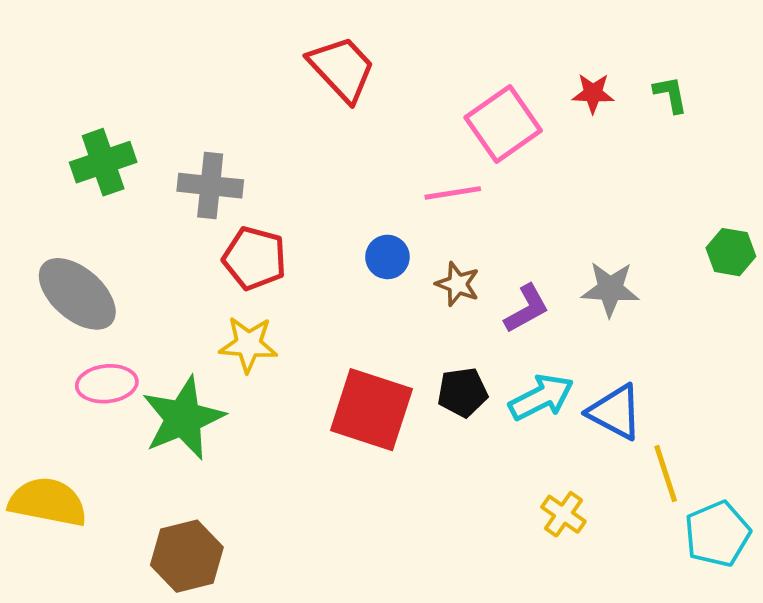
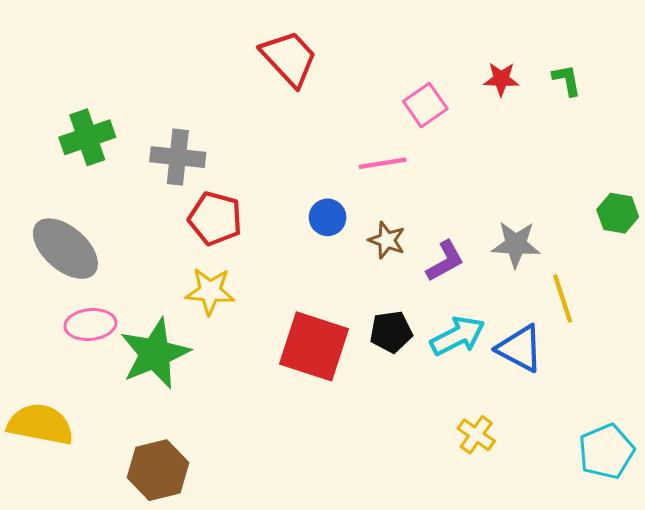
pink square: (503, 124) -> (425, 105), size x0.7
yellow line: (666, 474) -> (563, 298), moved

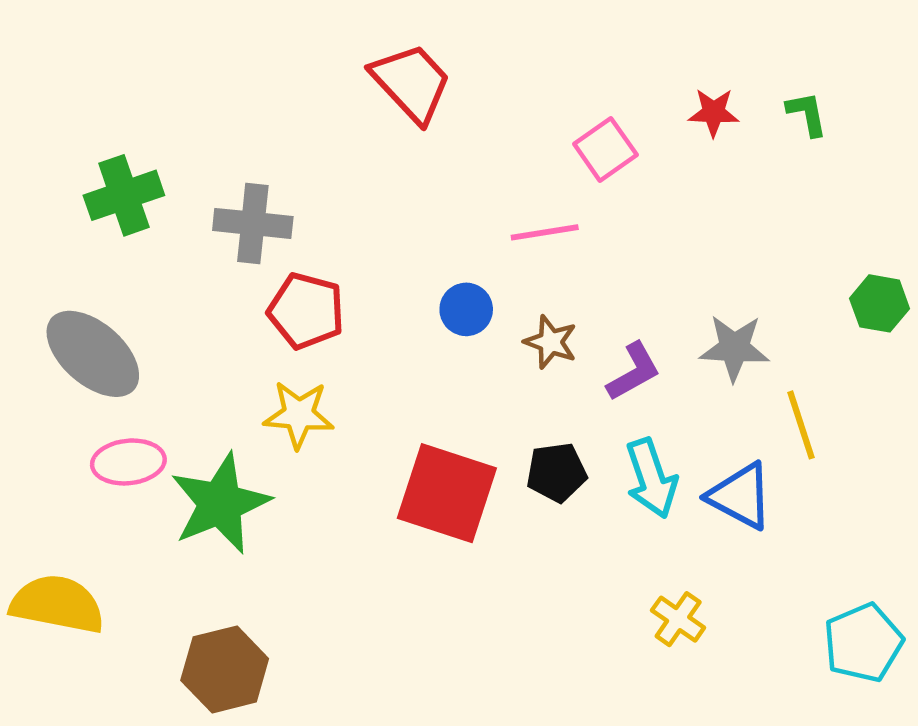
cyan arrow: (458, 336) -> (651, 478), turned 98

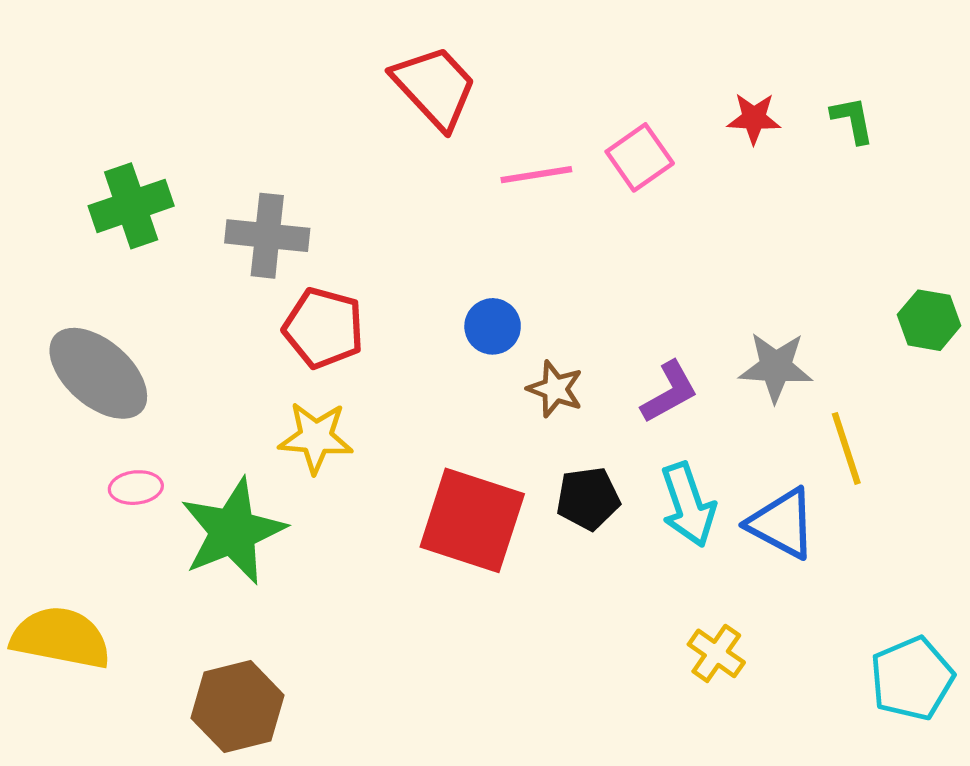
pink line: (545, 232) -> (536, 175), moved
brown star: (551, 342) -> (555, 389), moved
pink ellipse: (128, 462) -> (136, 488), size x0.7

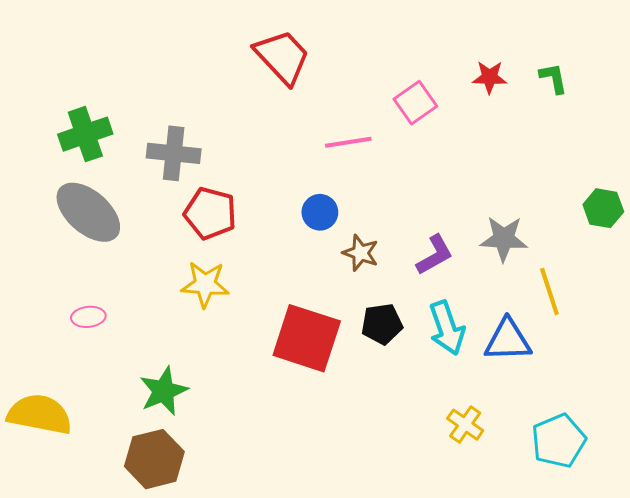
pink line: (536, 175) -> (348, 142), moved
gray ellipse: (98, 373) -> (88, 212), moved
blue triangle: (782, 524) -> (508, 340), turned -30
green star: (233, 531) -> (164, 391), moved, size x0.7
cyan pentagon: (912, 678) -> (559, 441), moved

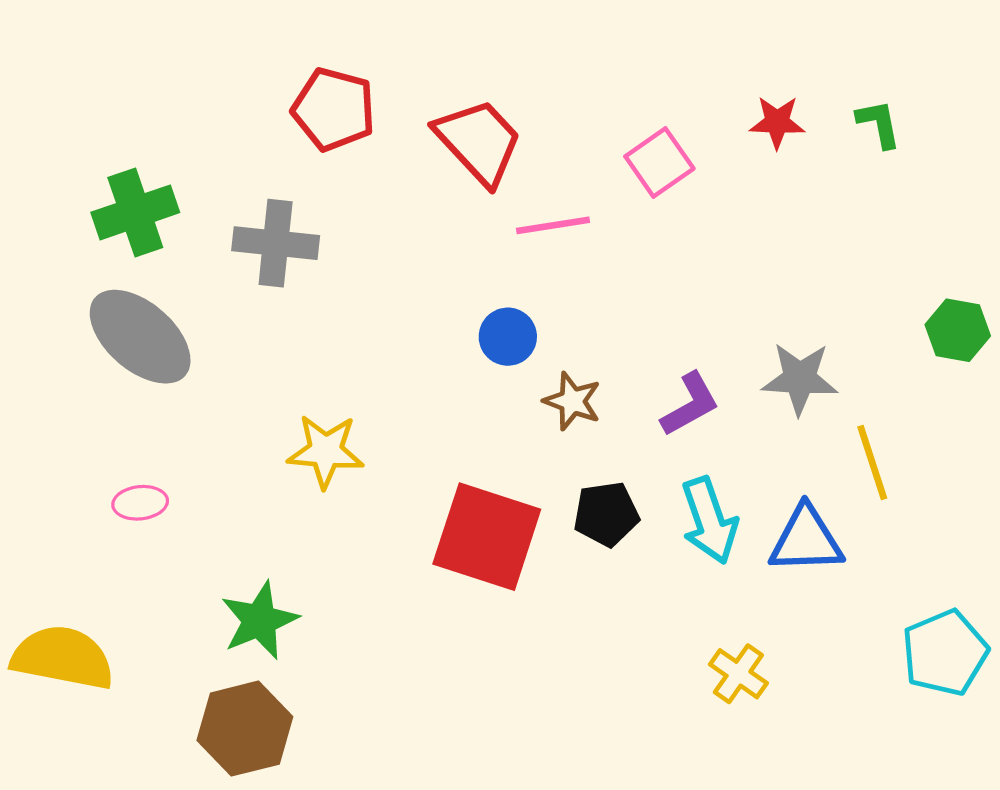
red trapezoid: (282, 57) -> (479, 142), moved
red pentagon: (210, 213) -> (334, 109), moved
cyan pentagon: (559, 441) -> (945, 653), moved

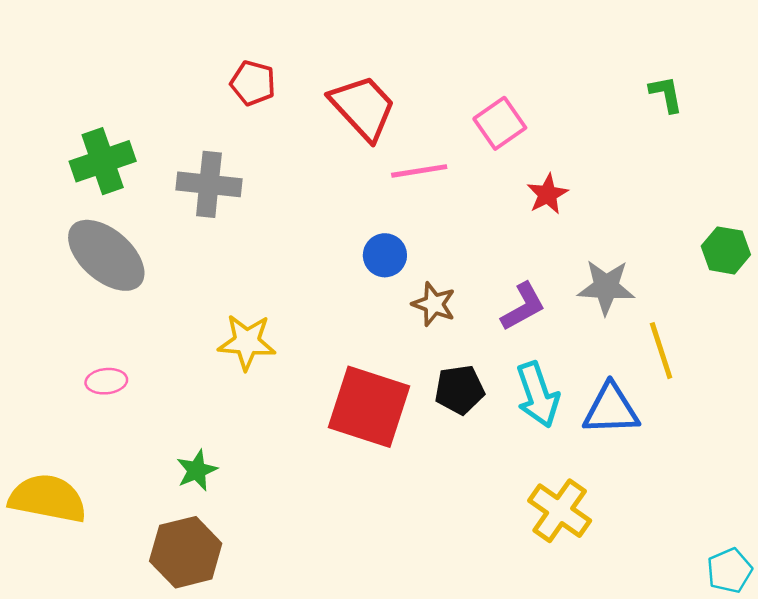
red pentagon: (334, 109) -> (253, 83), size x0.7
red star: (777, 122) -> (547, 194), moved, turned -30
green star: (259, 620) -> (197, 470), size x0.7
cyan pentagon: (945, 653) -> (730, 571), moved, size x0.7
yellow cross: (738, 674) -> (560, 511), size x1.4

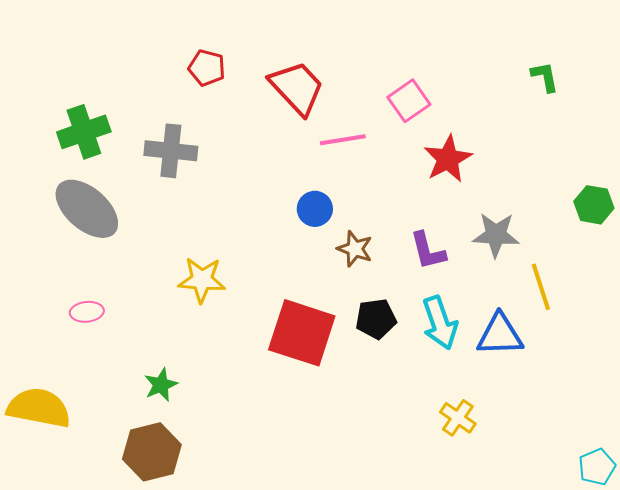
red star: (547, 194) -> (448, 159), size x1.4
purple L-shape: (523, 307) -> (428, 251), turned 105
yellow cross: (560, 511) -> (458, 418), size x0.7

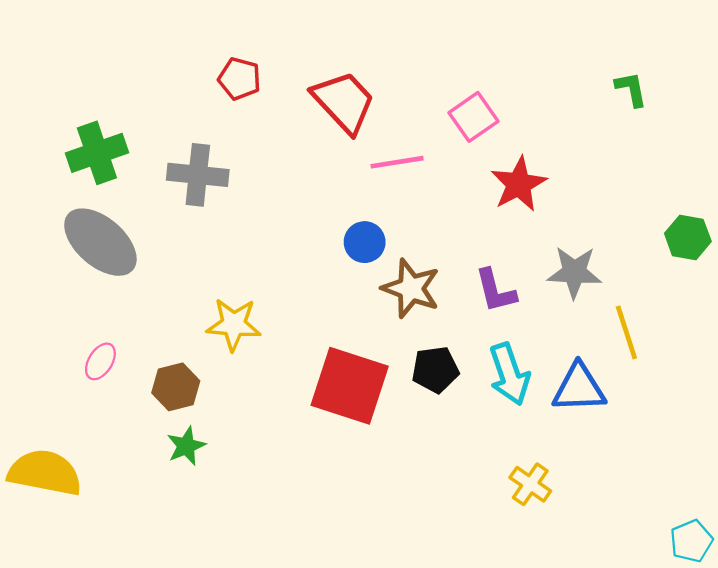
brown star: (355, 249) -> (411, 288), size x1.4
pink ellipse: (87, 312) -> (100, 361), turned -52
brown hexagon: (152, 452) -> (176, 387), moved, size x0.7

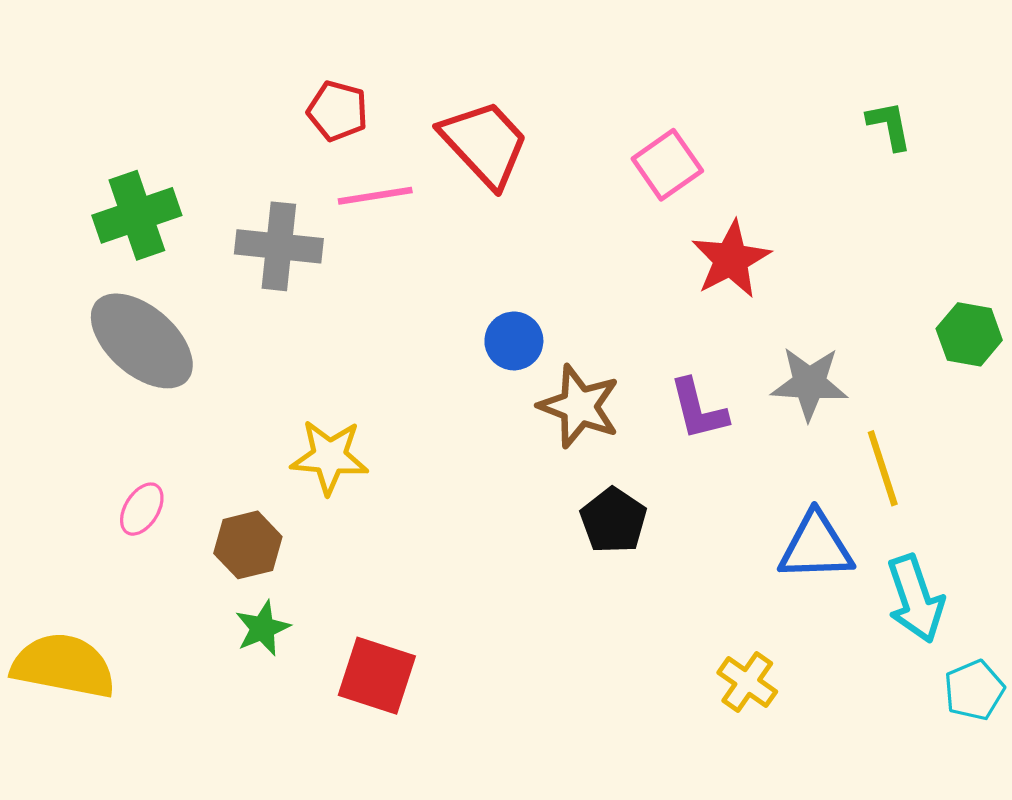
pink line: (397, 162) -> (375, 196), moved
black pentagon: (435, 370) -> (613, 520), turned -30
cyan arrow: (509, 374) -> (915, 599), moved
red square: (350, 386) -> (377, 676), moved, size x0.7
cyan pentagon: (691, 541) -> (974, 690), moved

